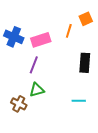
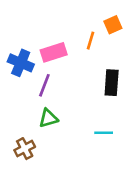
blue cross: (14, 37) -> (21, 63), moved
brown cross: (19, 104) -> (25, 149), moved, turned 35

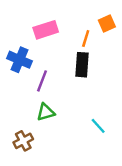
pink rectangle: (54, 52) -> (46, 30), moved
black rectangle: (112, 83) -> (82, 65), moved
cyan line: (104, 133) -> (98, 126), turned 49

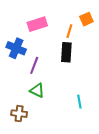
green triangle: (46, 112) -> (37, 90), turned 42
cyan line: (98, 126) -> (79, 102), turned 32
brown cross: (23, 141) -> (19, 114), turned 35

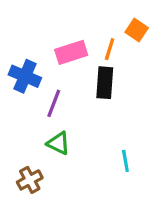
orange square: (86, 19) -> (137, 30), turned -32
pink rectangle: (37, 24) -> (71, 52), moved
brown cross: (19, 114) -> (30, 180), turned -35

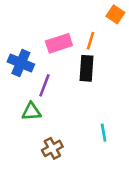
orange square: (137, 30) -> (115, 14), moved
green triangle: (58, 143) -> (31, 112), moved, turned -30
brown cross: (30, 180) -> (52, 148), moved

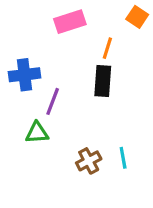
pink rectangle: (59, 43) -> (70, 22), moved
blue cross: (21, 63) -> (24, 75), turned -30
brown cross: (52, 148) -> (89, 161), moved

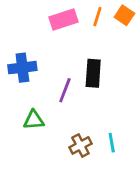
orange line: (107, 48) -> (97, 17), moved
purple line: (53, 101) -> (65, 90), moved

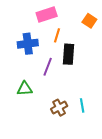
orange square: (124, 15) -> (89, 21), moved
orange line: (97, 17) -> (57, 35), moved
blue cross: (22, 68) -> (28, 44), moved

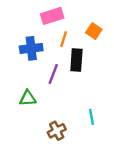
orange square: (89, 21) -> (94, 31), moved
brown cross: (59, 108) -> (57, 131), moved

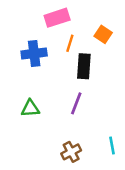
purple line: (53, 74) -> (76, 103), moved
cyan line: (92, 117) -> (112, 146), moved
brown cross: (57, 131) -> (71, 152), moved

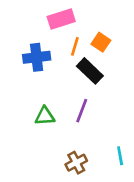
orange square: (103, 34) -> (101, 42), moved
black rectangle: (84, 66) -> (90, 71), turned -50
green triangle: (30, 108) -> (45, 116), moved

